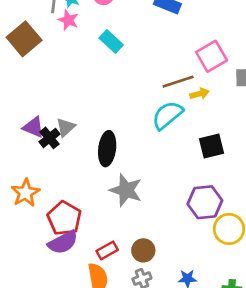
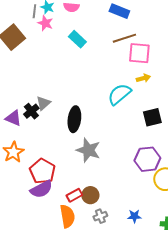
pink square: (212, 56) -> (139, 53), moved, turned 35
brown line: (178, 82) -> (124, 38), moved
purple triangle: (33, 127) -> (13, 118), moved
brown circle: (143, 250) -> (90, 195), moved

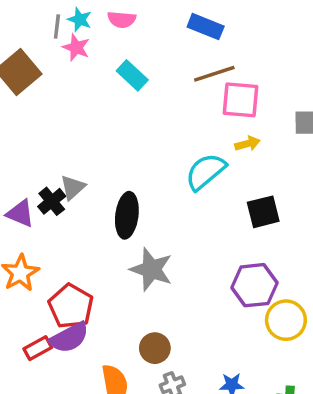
red rectangle: (74, 195) -> (38, 348), moved

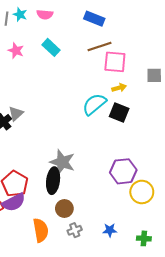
pink star: (76, 47) -> (16, 51), moved
black square: (263, 212) -> (119, 113), moved, turned 36
black ellipse: (127, 215) -> (53, 181), moved

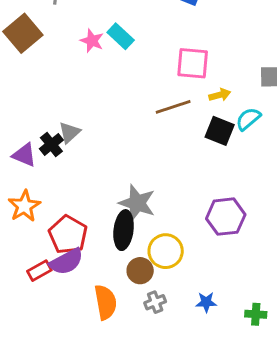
brown line: (99, 46) -> (173, 107), moved
pink star: (16, 51) -> (92, 41), moved
pink square: (115, 62) -> (193, 63), moved
cyan semicircle: (94, 104) -> (248, 119), moved, size x0.7
yellow circle: (142, 192) -> (166, 251), moved

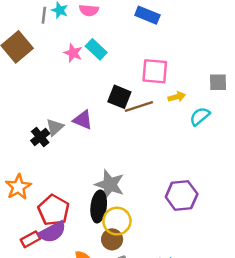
black square: (220, 131) -> (119, 97), moved
purple triangle: (24, 155) -> (83, 120), moved
yellow circle: (166, 251) -> (117, 221), moved

